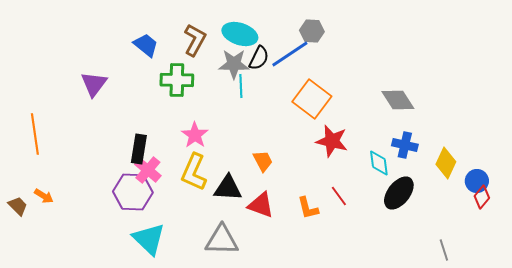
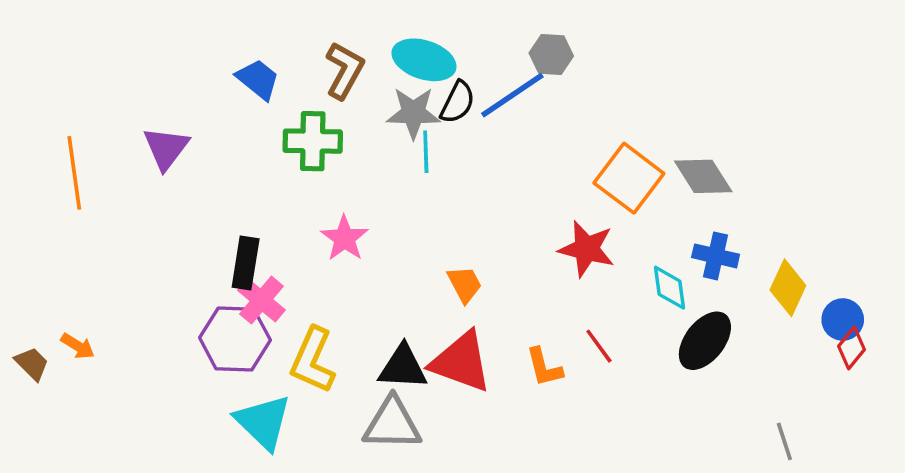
orange square: (312, 99) -> (629, 178), moved
orange line: (35, 134) -> (74, 173), moved
yellow L-shape: (194, 172) -> (313, 360), moved
black triangle: (228, 188) -> (403, 367), moved
red triangle: (261, 205) -> (461, 362), size x1.4

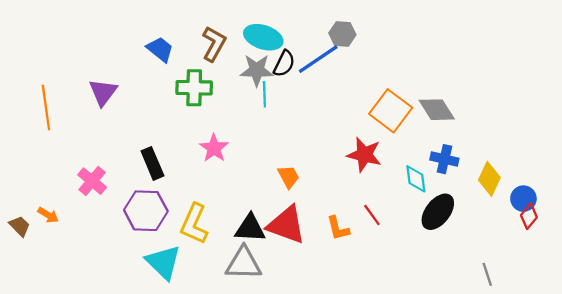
black rectangle: (246, 263) -> (152, 163), turned -32
pink cross: (261, 300) -> (92, 181), moved

